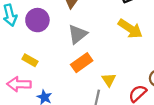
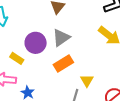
purple circle: (37, 20) -> (36, 43), moved

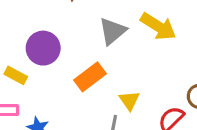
gray triangle: (61, 38) -> (112, 31), moved

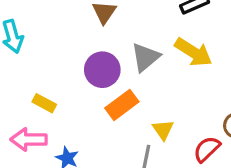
purple circle: (43, 48) -> (102, 70), moved

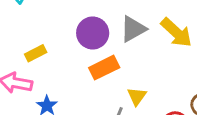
yellow rectangle: (44, 103) -> (36, 53), turned -66

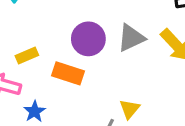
orange rectangle: (104, 68) -> (68, 73), moved, turned 40

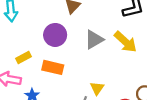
purple circle: (88, 39) -> (55, 35), moved

